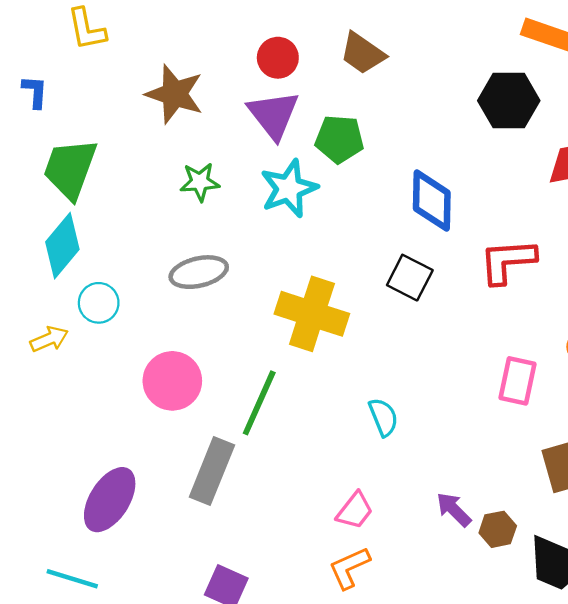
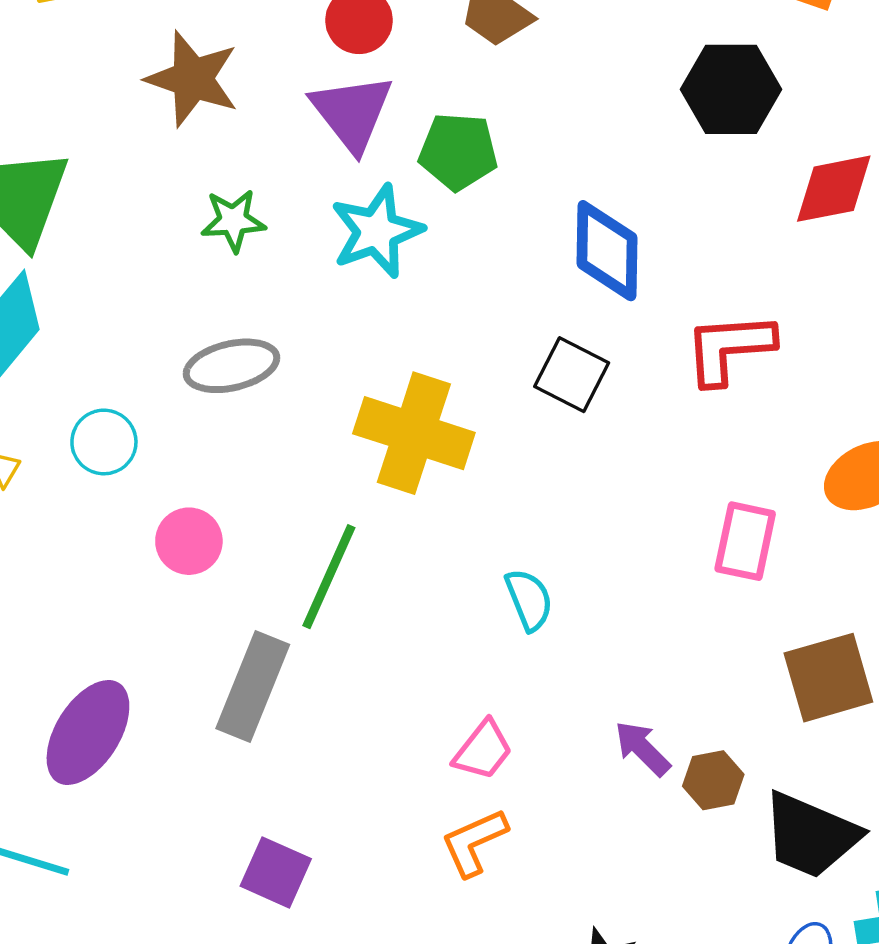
cyan circle: (99, 303) -> (104, 442), moved
pink circle: (172, 381) -> (189, 541), size x0.7

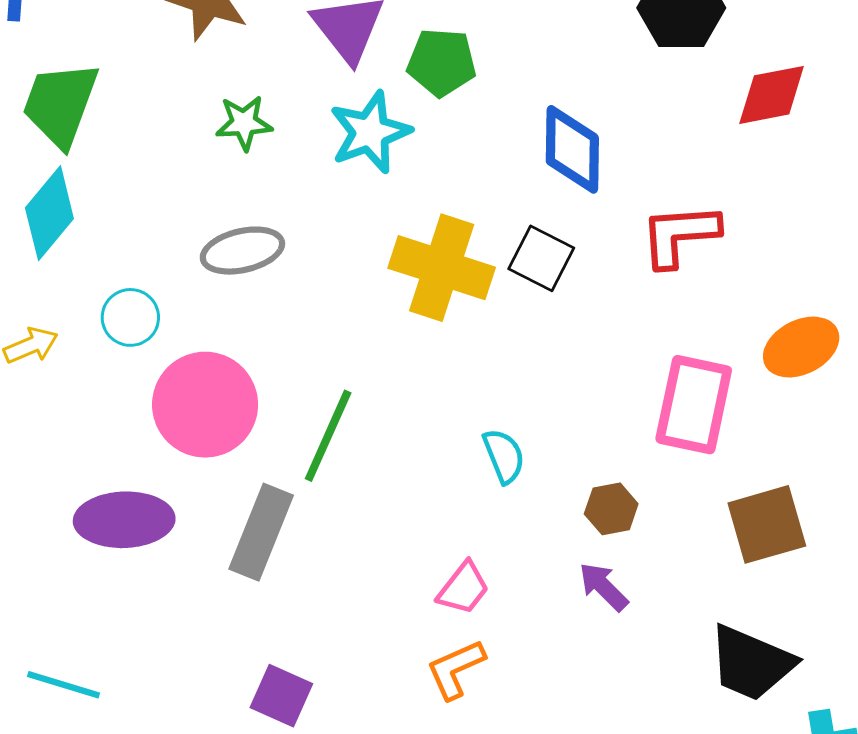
yellow cross: (414, 433) -> (442, 268), moved
pink circle: (189, 541) -> (205, 405), size x1.8
pink rectangle: (745, 541) -> (694, 405), size x1.4
purple ellipse: (88, 732) -> (124, 520), moved, turned 56
brown hexagon: (713, 780) -> (611, 509), moved

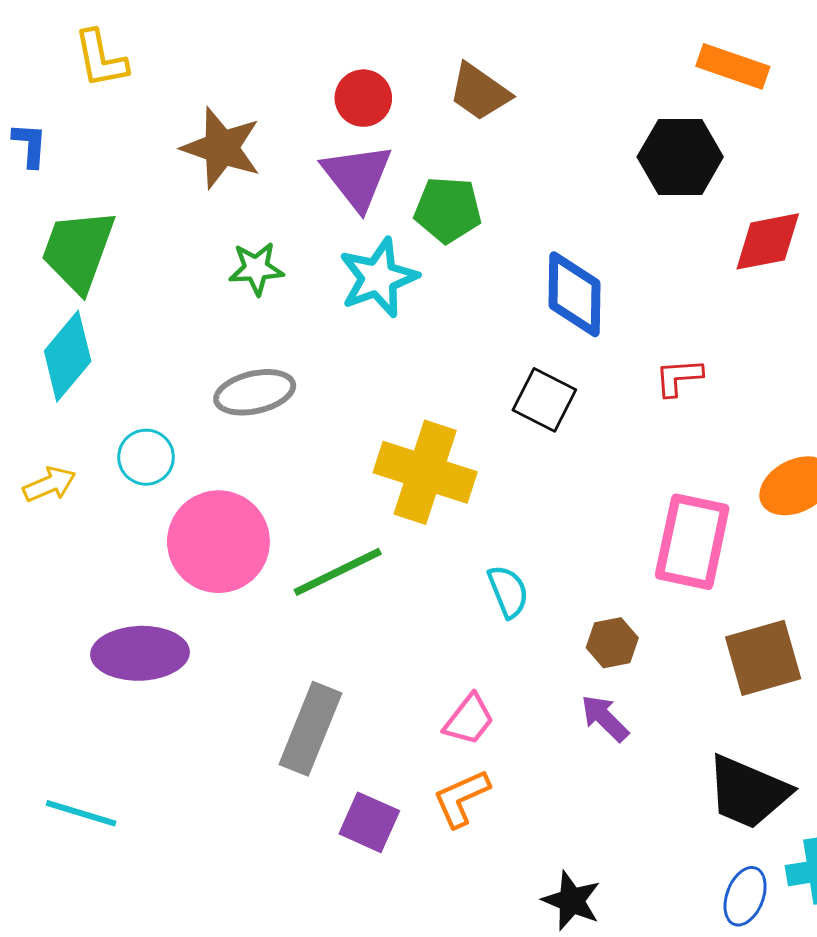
red L-shape: (680, 235) -> (679, 377), size x0.6
yellow cross: (442, 268) -> (425, 472), moved
green line: (328, 436) -> (338, 572), turned 40
gray rectangle: (261, 532) -> (310, 729), moved
purple square: (281, 696) -> (369, 822), moved

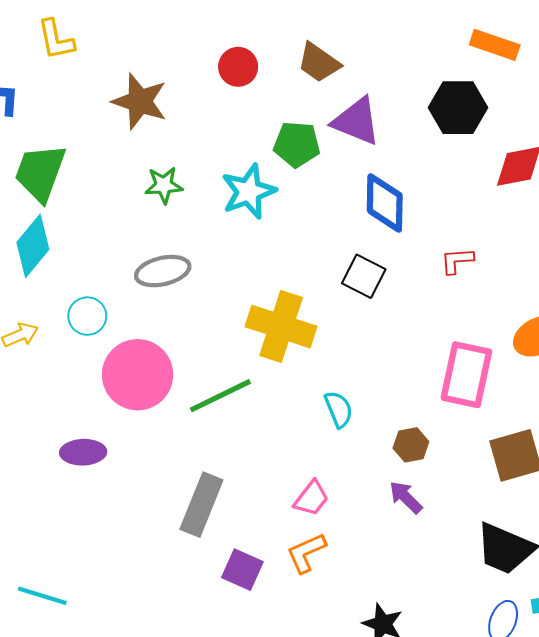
purple triangle: (357, 177) -> (356, 121), moved, turned -30
purple ellipse: (140, 653) -> (83, 452), size x0.7
cyan line: (81, 813) -> (42, 596), moved

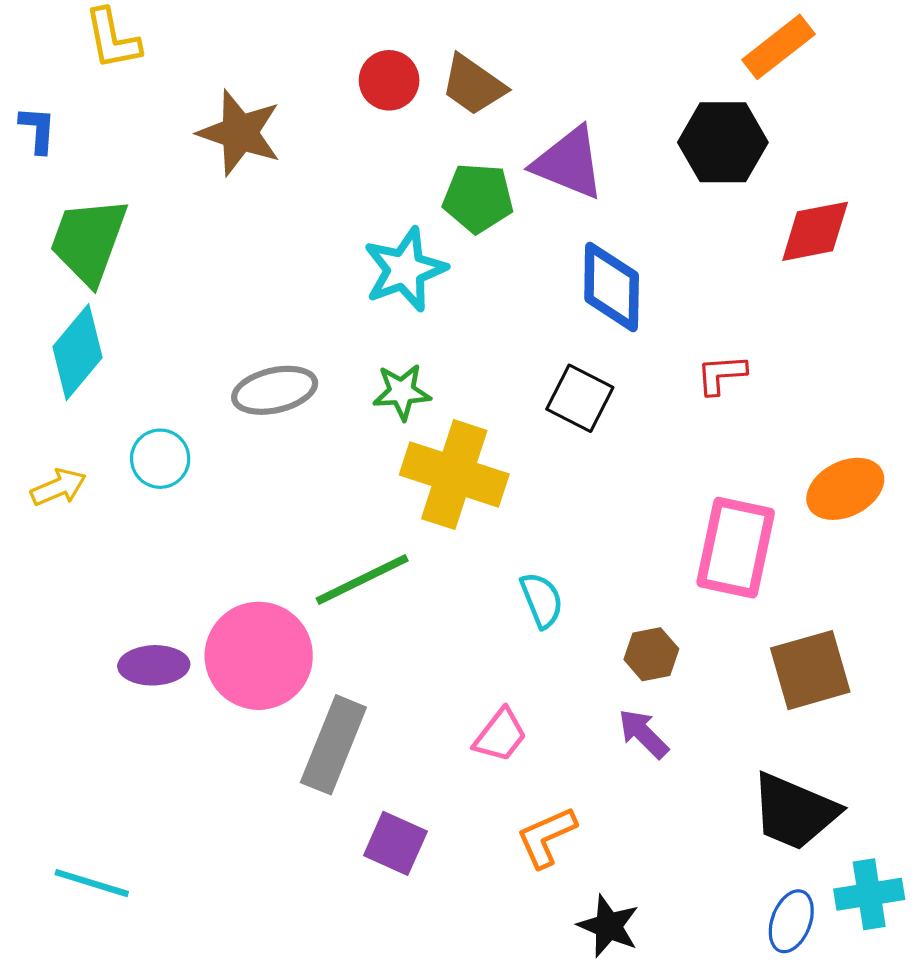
orange rectangle: (495, 45) -> (779, 47), turned -57
brown trapezoid: (319, 63) -> (473, 85), moved
green star: (164, 185) -> (402, 392), moved
pink circle: (138, 375) -> (259, 656), moved
orange L-shape: (306, 553) -> (546, 837), moved

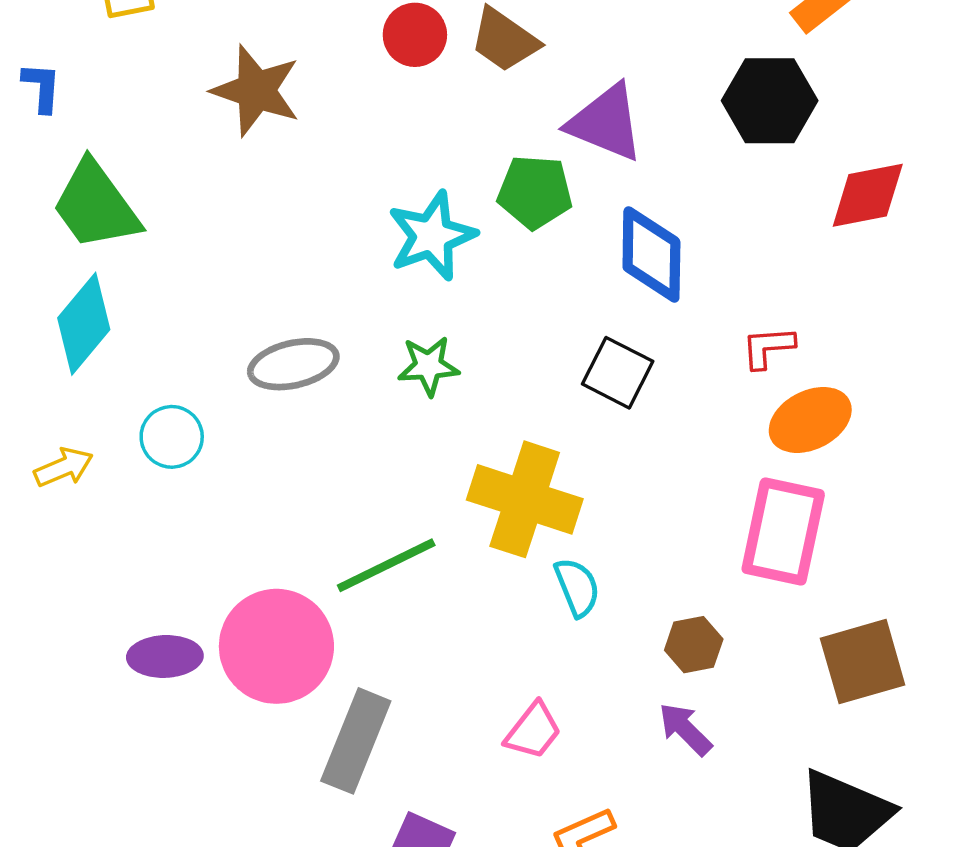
green pentagon: (478, 198) -> (535, 192), moved
green trapezoid: (89, 241) -> (96, 205), turned -56
yellow cross: (454, 475) -> (525, 499), moved
orange ellipse: (845, 489) -> (810, 420), moved

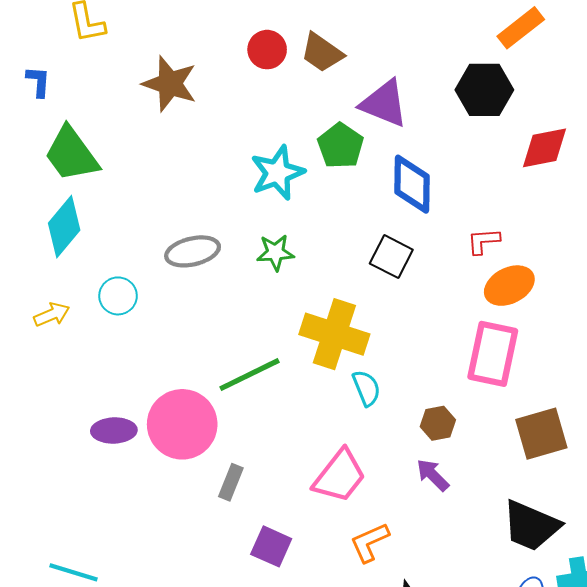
green pentagon: (535, 192) -> (341, 146), turned 30
pink trapezoid: (533, 731) -> (340, 476), size x1.5
gray rectangle: (356, 741) -> (231, 482), size x0.6

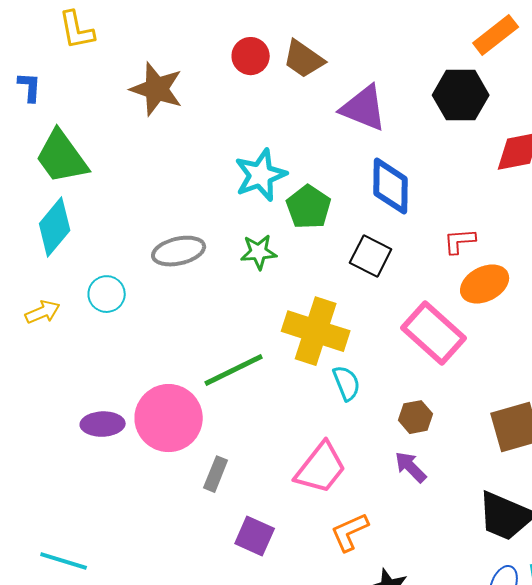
green pentagon: (341, 146) -> (309, 207), moved
pink rectangle: (493, 354) -> (434, 333), moved, turned -60

